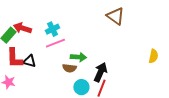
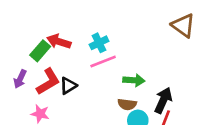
red L-shape: (14, 58) -> (48, 82), turned -120
black triangle: (29, 61) -> (68, 86), turned -48
brown semicircle: (69, 68) -> (127, 104), moved

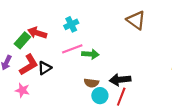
cyan cross: (99, 43) -> (71, 24), moved
green arrow: (134, 80) -> (90, 54), moved
black arrow: (163, 100) -> (120, 80), turned -120

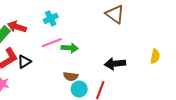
black arrow: (120, 80) -> (115, 64), moved

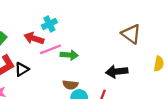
brown triangle: (115, 14) -> (131, 34), moved
red arrow: (17, 27) -> (34, 38), moved

